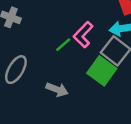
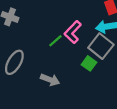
green square: (102, 71) -> (89, 63), size x0.6

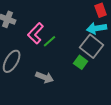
pink L-shape: (73, 32) -> (36, 33), moved

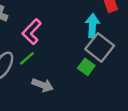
cyan arrow: (97, 28) -> (92, 26), moved, turned 102
green line: (50, 41) -> (27, 58), moved

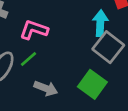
pink L-shape: (32, 32) -> (34, 30), turned 65
green square: (86, 67) -> (92, 84), moved, size x1.5

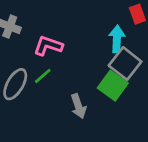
green square: (92, 84) -> (113, 86), moved
gray arrow: (46, 88) -> (78, 106), moved, turned 50

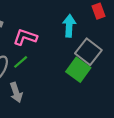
cyan arrow: (117, 39) -> (69, 26), moved
gray arrow: (78, 106) -> (16, 92), moved

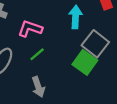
green line: (21, 62) -> (37, 54), moved
gray arrow: (16, 92) -> (38, 87), moved

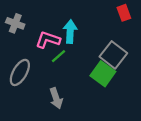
cyan arrow: (76, 17) -> (70, 32), moved
green line: (37, 54) -> (58, 56), moved

